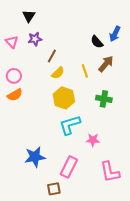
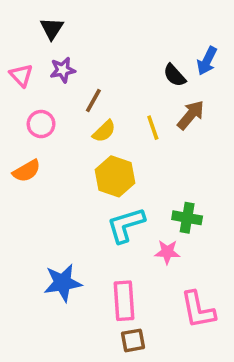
pink circle: (14, 76) -> (41, 124), moved
green cross: (104, 99) -> (187, 218), moved
pink rectangle: (69, 167) -> (124, 301), turned -30
brown square: (54, 189) -> (133, 340), moved

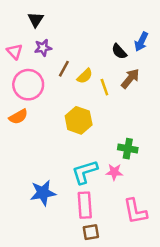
pink circle: (41, 124) -> (28, 85), size x1.6
yellow semicircle: (104, 131) -> (85, 76), moved
cyan L-shape: (126, 225) -> (85, 172), moved

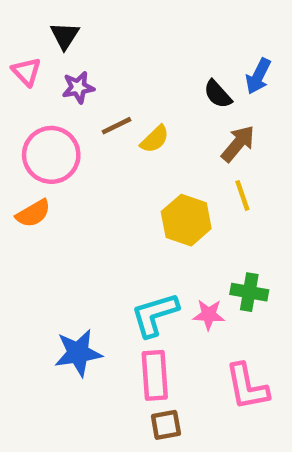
pink triangle: (15, 51) -> (26, 72), moved
brown line: (64, 69) -> (116, 126), turned 35
yellow line: (104, 87) -> (242, 195), moved
yellow hexagon: (79, 120) -> (186, 220), moved
green cross: (128, 149) -> (249, 292), moved

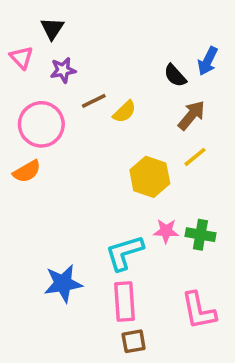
yellow line: (242, 195) -> (195, 157), turned 70
pink star: (209, 315) -> (166, 231), moved

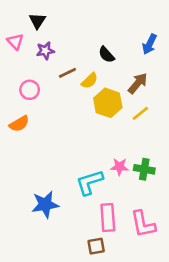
black semicircle: (175, 76) -> (106, 55), moved
pink circle: (41, 124) -> (30, 90), size x0.6
yellow hexagon: (150, 177) -> (108, 103), moved
pink rectangle: (124, 302) -> (108, 218), moved

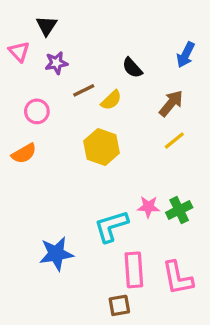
yellow hexagon: (108, 103) -> (102, 147), moved
green cross: (144, 169) -> (179, 210), turned -36

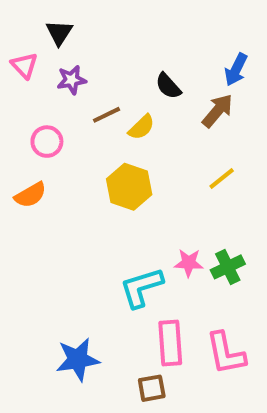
brown arrow: (171, 103) -> (218, 111), moved
blue star: (56, 254) -> (78, 359), moved

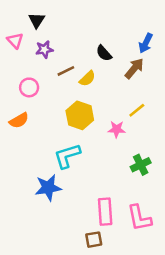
pink star: (189, 263) -> (117, 129), moved
cyan L-shape: (141, 287) -> (67, 156), moved
blue star: (78, 359) -> (48, 188), moved

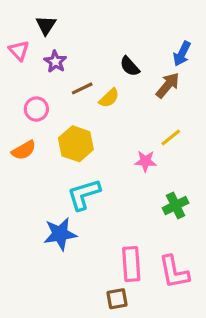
purple star: (44, 49) -> (55, 62), turned -30
yellow hexagon: (80, 115) -> (76, 144), moved

